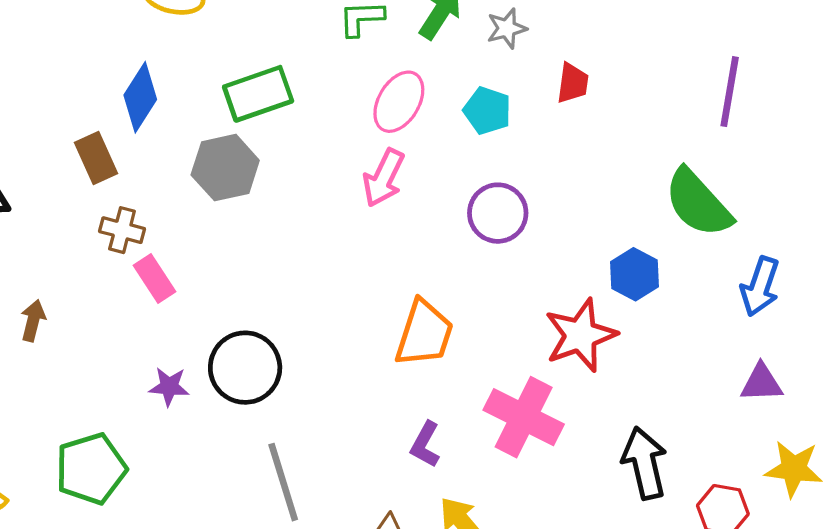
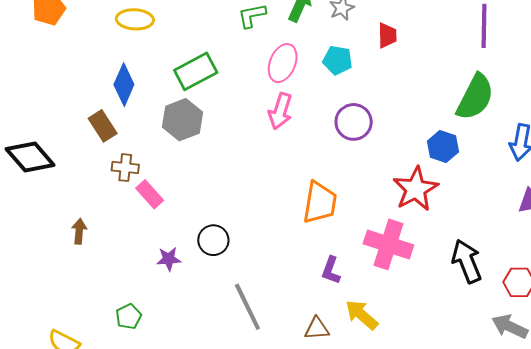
green semicircle: (698, 203) -> (475, 97), turned -102
black circle: (245, 368) -> (213, 240), size x0.7
green pentagon: (91, 469) -> (129, 317), size x0.6

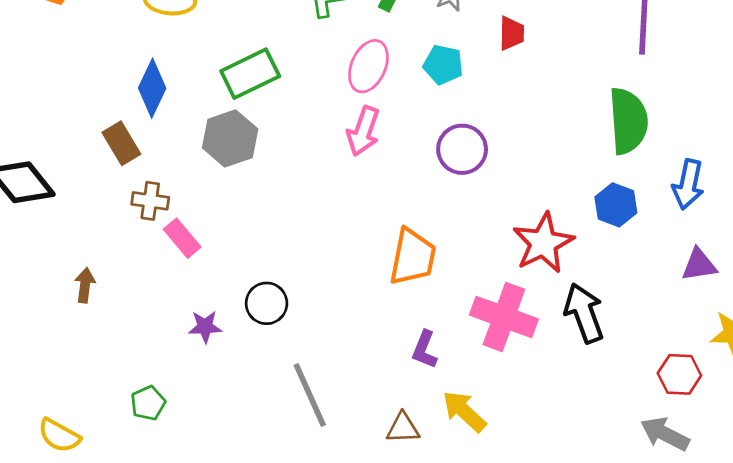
green semicircle: (475, 97) -> (628, 121), turned -33
blue hexagon: (443, 147) -> (616, 205), moved
black arrow: (467, 261) -> (584, 313), moved

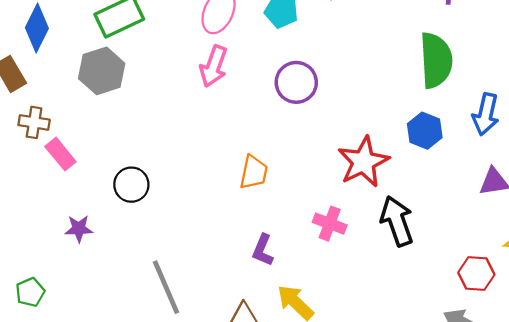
orange trapezoid: (413, 257) -> (254, 172), size x0.7
black circle: (267, 303) -> (131, 185), moved
pink cross: (504, 317) -> (330, 224), size x0.6

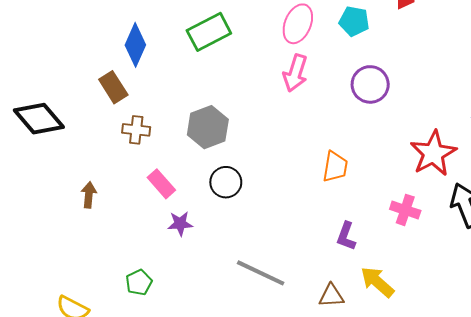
gray hexagon: (102, 71) -> (208, 127), moved
pink rectangle: (60, 154) -> (161, 184), moved
gray line: (166, 287) -> (261, 273), turned -39

